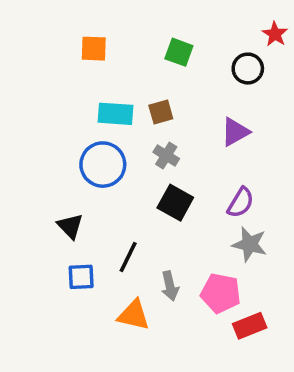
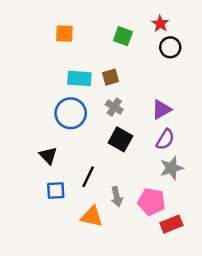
red star: (275, 34) -> (160, 24), moved
purple triangle: (235, 132) -> (162, 110), moved
gray star: (250, 244) -> (171, 168), turned -30

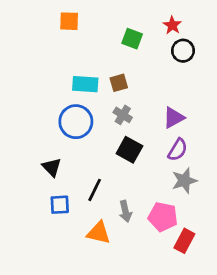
orange square: (64, 34) -> (69, 21), moved
red rectangle: (171, 224) -> (184, 241), turned -40

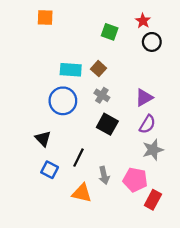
orange square: (69, 21) -> (45, 17), moved
brown square: (119, 83) -> (98, 69), turned -32
blue square: (60, 205) -> (50, 170), turned 30

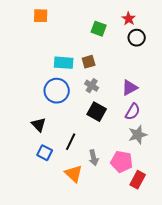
brown square: (98, 69) -> (89, 62), turned 32
orange triangle: (82, 193) -> (74, 174), turned 30

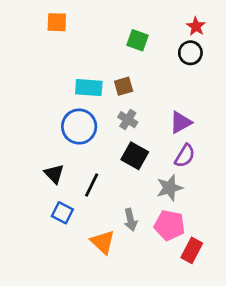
red star: (129, 19) -> (196, 26), moved
gray star: (138, 135) -> (170, 188), moved
black line: (71, 142) -> (92, 185), moved

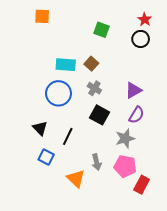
brown square: (124, 86) -> (91, 64), turned -32

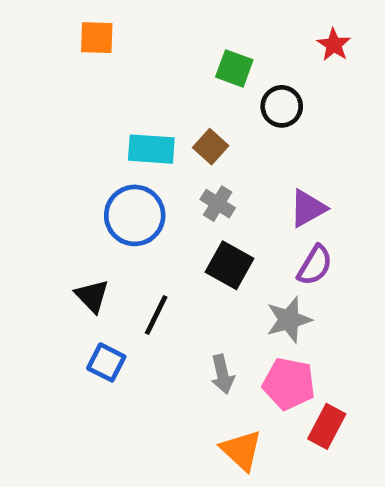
black circle: (141, 39) -> (282, 106), moved
orange triangle: (76, 179) -> (241, 450), moved

